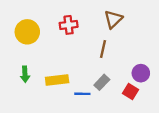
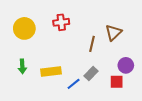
brown triangle: (113, 19) -> (114, 33), moved
red square: (131, 91) -> (117, 82), turned -32
blue line: (82, 94) -> (74, 84), turned -40

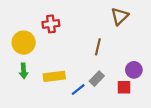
red cross: (61, 22) -> (51, 24), moved
yellow circle: (24, 28) -> (24, 43), moved
brown triangle: (114, 33) -> (120, 16), moved

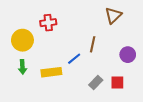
purple circle: (134, 70) -> (128, 55), moved
gray rectangle: (97, 79) -> (96, 82), moved
blue line: (78, 89) -> (74, 59), moved

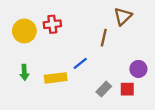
yellow circle: (22, 40) -> (24, 31), moved
brown line: (93, 44) -> (104, 38), moved
purple circle: (128, 55) -> (138, 69), moved

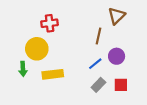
yellow circle: (24, 31) -> (37, 49), moved
blue line: (80, 63) -> (95, 64), moved
purple circle: (138, 69) -> (117, 56), moved

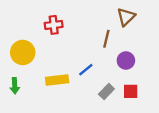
yellow circle: (37, 49) -> (23, 52), moved
blue line: (95, 64) -> (86, 70), moved
green arrow: (23, 69) -> (15, 86), moved

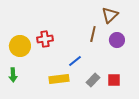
red cross: (54, 25) -> (45, 39), moved
purple circle: (126, 61) -> (117, 40), moved
yellow rectangle: (57, 80) -> (59, 79), moved

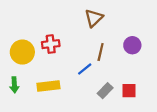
brown triangle: (110, 15) -> (94, 18), moved
brown line: (93, 34) -> (101, 52), moved
yellow rectangle: (59, 79) -> (48, 86), moved

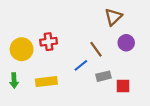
brown triangle: (94, 18) -> (113, 17), moved
brown line: (101, 52) -> (96, 49), turned -49
gray rectangle: (105, 91) -> (104, 76), moved, turned 32

